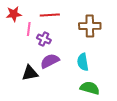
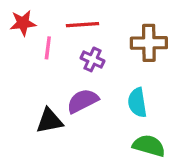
purple cross: (44, 39) -> (93, 59), moved

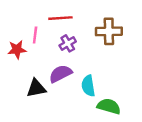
red star: (23, 23) -> (17, 50), moved
purple cross: (93, 59) -> (68, 43), turned 35
cyan semicircle: (137, 103) -> (88, 86), moved

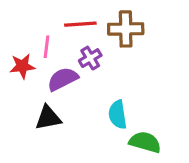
brown cross: (109, 31) -> (126, 29), moved
purple semicircle: (60, 74) -> (63, 79), moved

